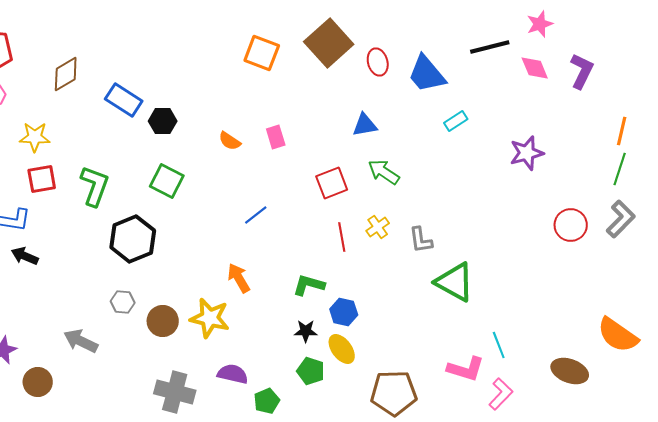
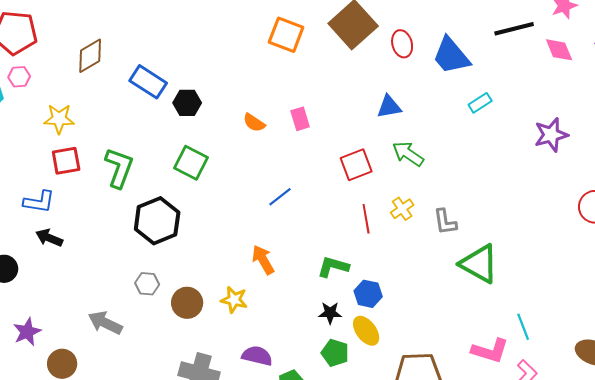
yellow star: (210, 318) -> (234, 300), size x0.7

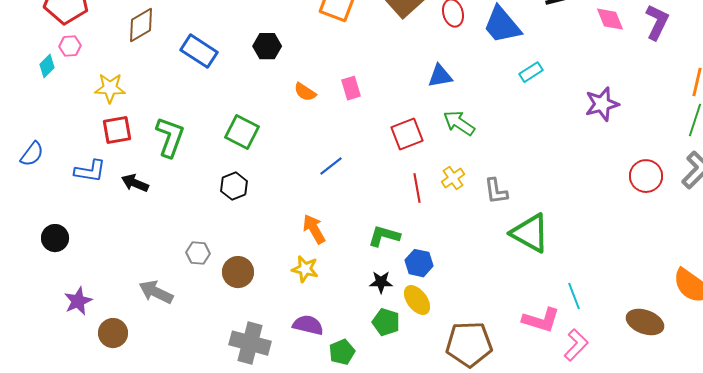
black hexagon: (187, 103) -> (267, 46), moved
black hexagon: (157, 221) -> (234, 186), moved, size x0.6
black arrow: (49, 238) -> (135, 183), moved
yellow star: (234, 300) -> (305, 269), moved

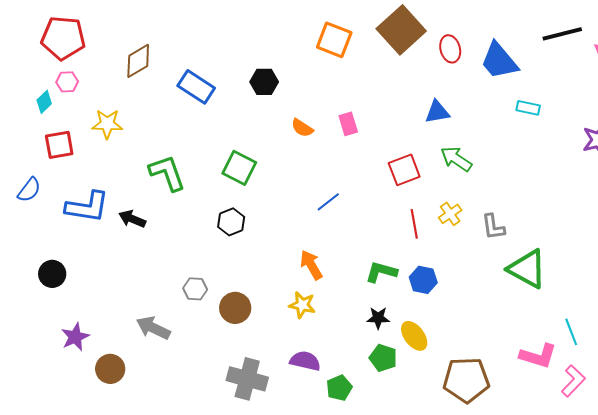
cyan rectangle: (531, 72) -> (528, 108), turned 45
red square: (117, 130) -> (59, 145), moved
green L-shape: (170, 137) -> (167, 173), turned -39
blue L-shape: (90, 171) -> (87, 207), size x1.4
blue hexagon: (419, 263) -> (423, 280), moved

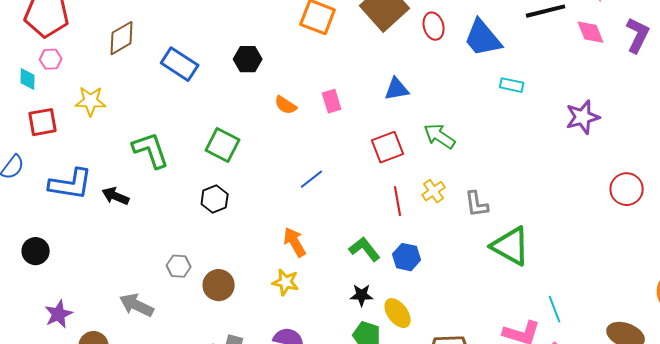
cyan diamond: (44, 102) -> (28, 79), turned -45
blue triangle: (437, 112) -> (397, 89), moved
green L-shape: (381, 272) -> (365, 249), turned 36

